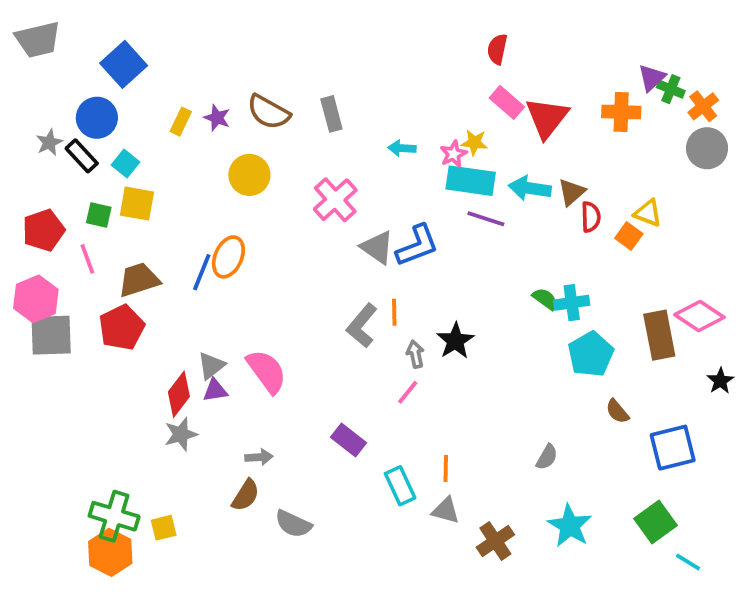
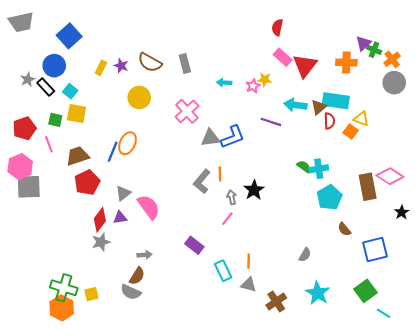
cyan rectangle: (471, 181) -> (336, 101), moved
gray triangle: (377, 247) -> (210, 138), turned -42
red pentagon: (122, 327) -> (87, 183), moved
gray triangle: (211, 366) -> (123, 193), moved
gray semicircle: (293, 524) -> (131, 292), moved

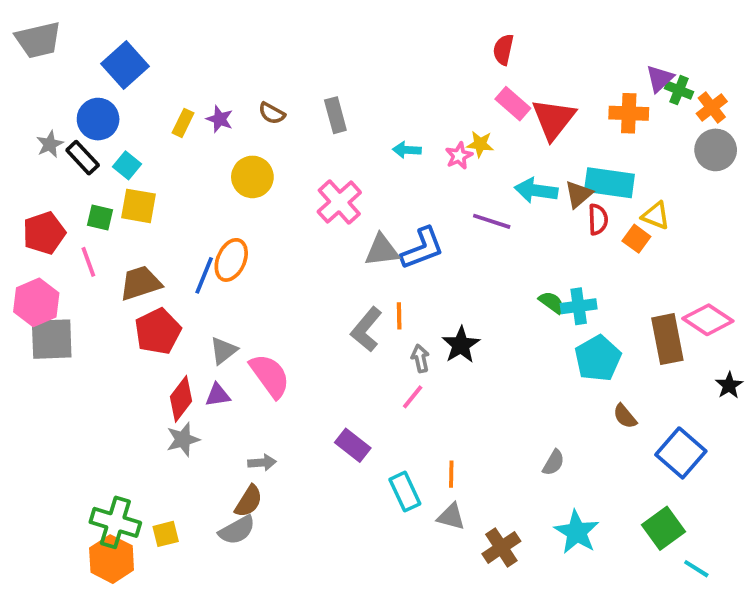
brown semicircle: (150, 62) -> (272, 113), size x0.6
blue square: (375, 249) -> (681, 453), turned -35
gray semicircle: (131, 292) -> (237, 530), turned -54

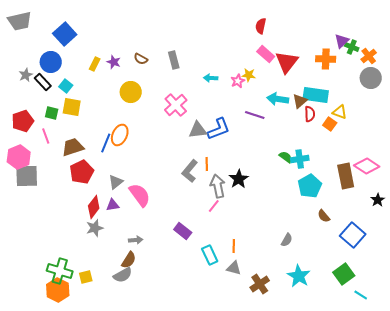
gray arrow: (420, 358) -> (218, 186), size x1.6

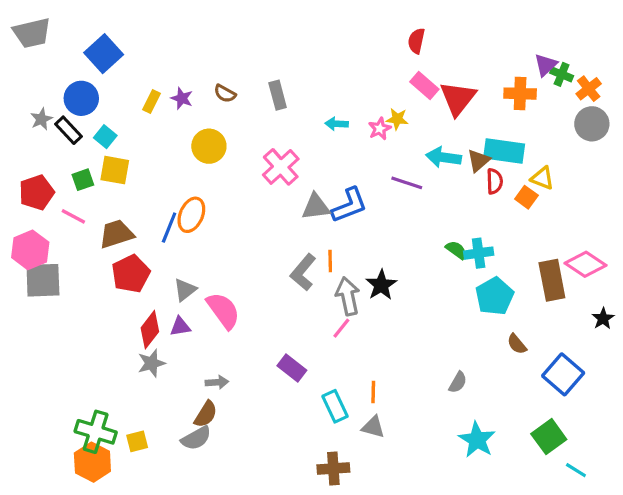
green square: (52, 113) -> (83, 180), turned -32
pink line: (46, 136) -> (73, 216), turned -42
brown cross: (260, 284) -> (333, 468), moved, turned 30

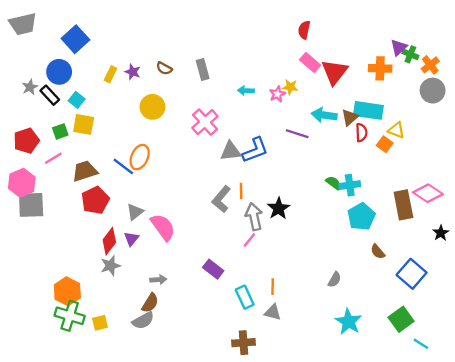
pink line: (73, 216) -> (53, 158), turned -60
blue line: (169, 228) -> (123, 166), turned -75
purple triangle: (180, 326) -> (131, 239), turned -42
orange hexagon: (92, 462) -> (67, 291), moved

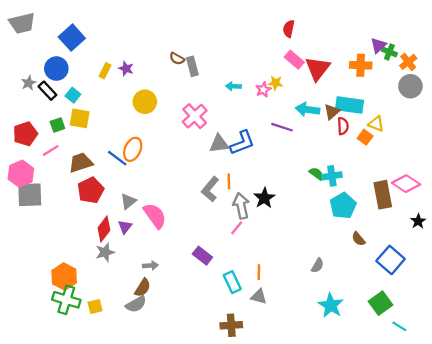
brown semicircle: (164, 68) -> (177, 59), moved

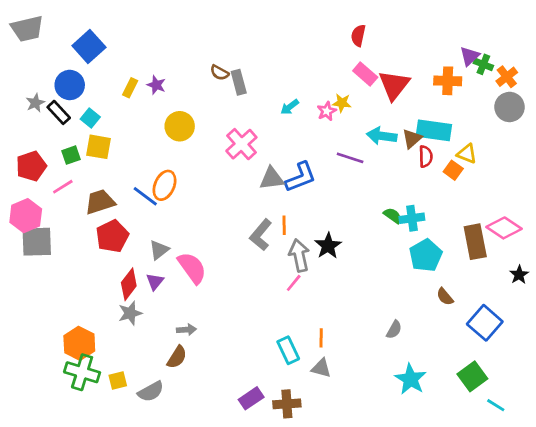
cyan arrow: (233, 86) -> (290, 107), turned -40
purple rectangle: (202, 256) -> (251, 398), moved, turned -72
gray semicircle: (136, 304) -> (151, 391), moved

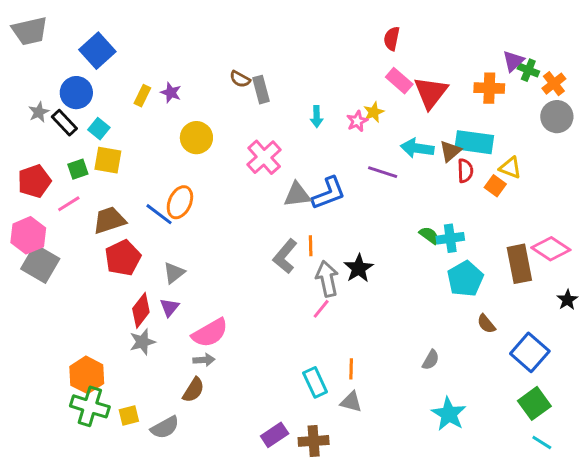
yellow star: (342, 103) -> (374, 112), turned -30
cyan arrow: (290, 107) -> (317, 117), turned -54
gray square: (37, 242) -> (40, 264), turned 32
pink semicircle: (192, 268) -> (210, 333), moved, turned 96
green square: (472, 376) -> (534, 403), moved

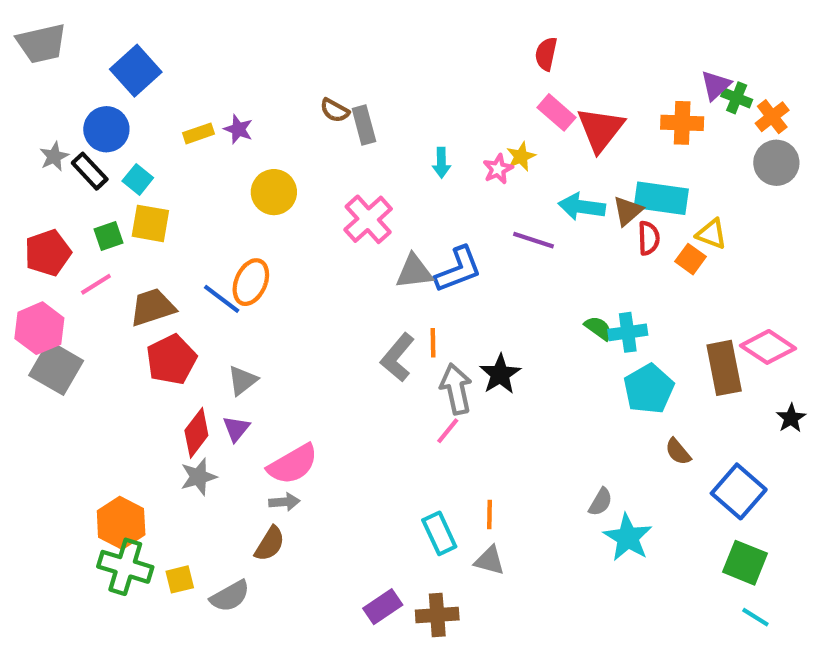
yellow rectangle: (142, 96) -> (199, 133), turned 45
green square: (534, 403) -> (745, 563), turned -32
cyan star: (449, 414) -> (628, 538), moved

